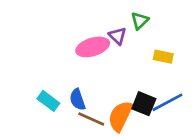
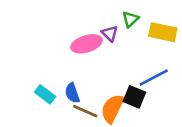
yellow rectangle: (163, 57) -> (163, 32), moved, size x1.5
blue line: (167, 102) -> (154, 77), moved

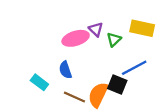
green triangle: (130, 19) -> (114, 39), moved
blue semicircle: (72, 93) -> (65, 70), moved

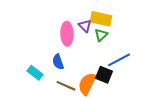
yellow rectangle: (142, 28) -> (101, 19), moved
pink ellipse: (76, 38) -> (67, 34), turned -75

